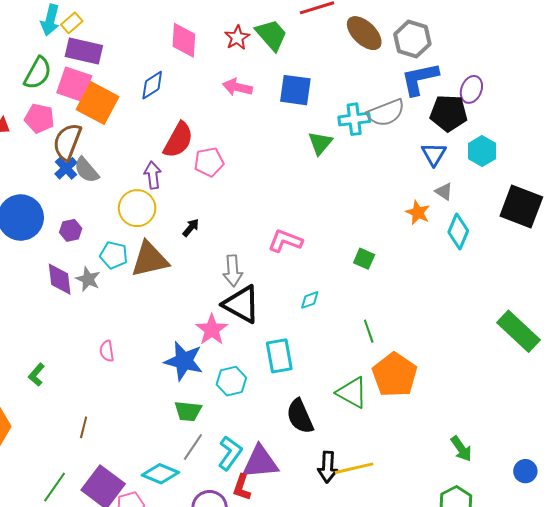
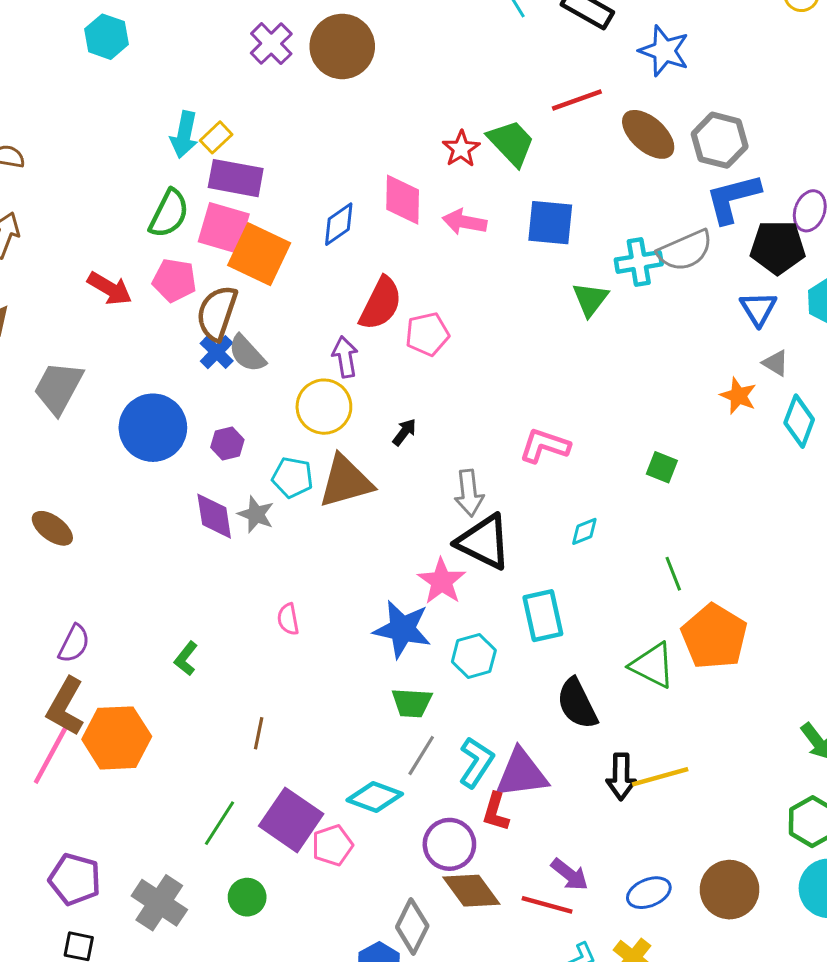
pink diamond: (184, 40) -> (403, 200), moved

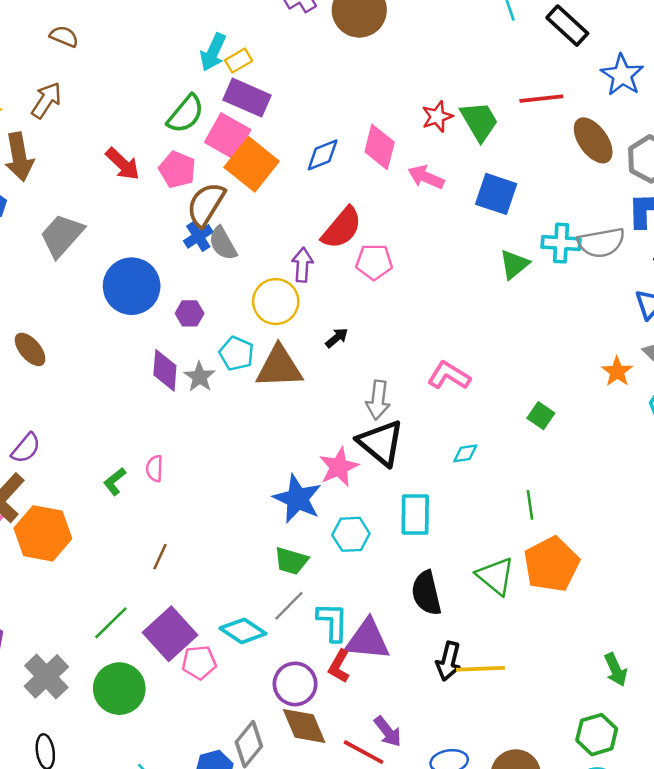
pink semicircle: (288, 619) -> (155, 468), moved
cyan L-shape: (476, 762) -> (333, 622), turned -45
green circle: (247, 897) -> (119, 689), size x1.6

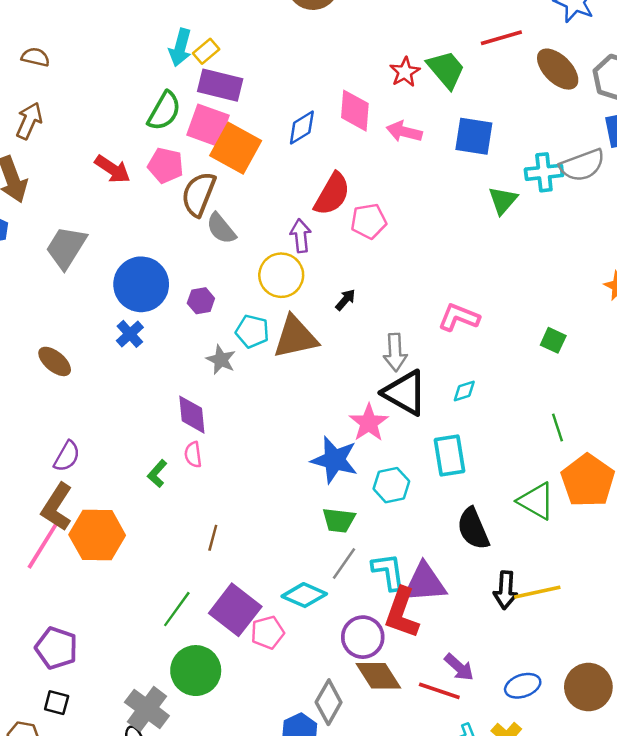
blue cross: (198, 236) -> (130, 334), moved
purple diamond: (165, 370) -> (192, 415), moved
cyan diamond: (465, 453) -> (464, 391), moved
red L-shape: (339, 666) -> (402, 613), size x1.6
gray cross: (46, 676) -> (147, 709), moved

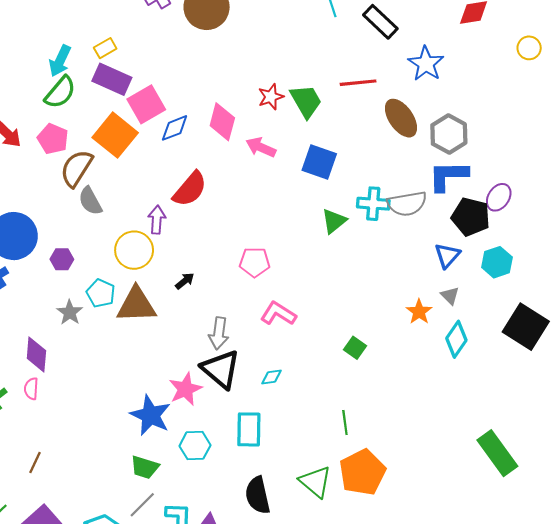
cyan arrow: (180, 48) -> (60, 61), moved
pink square: (208, 125) -> (146, 104), moved, turned 30
pink pentagon: (369, 221) -> (255, 262), moved

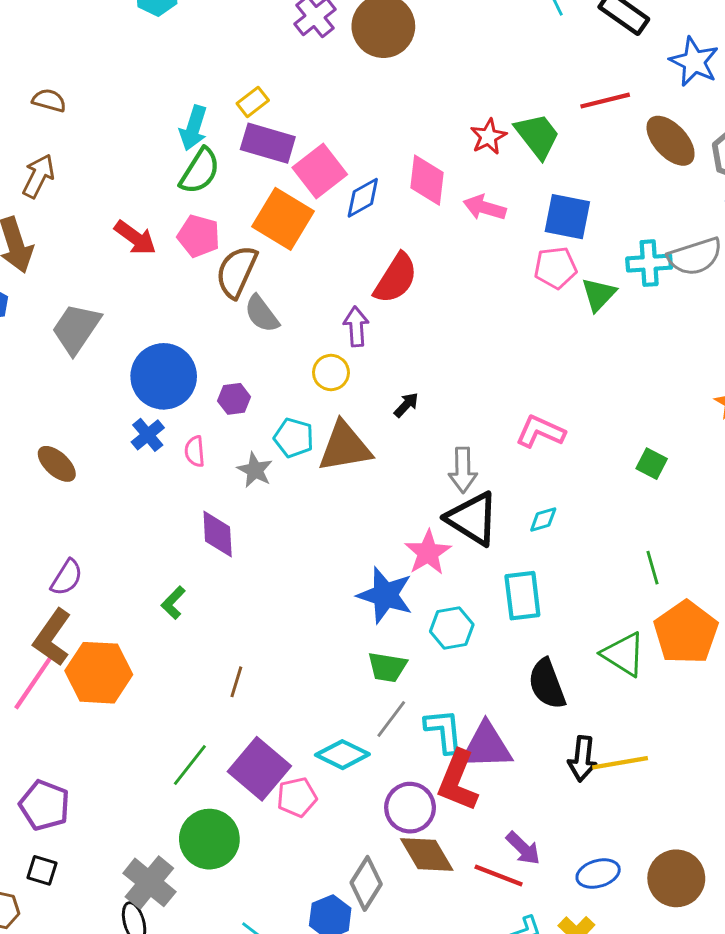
yellow circle: (134, 250) -> (331, 372), size x0.7
pink pentagon: (255, 262) -> (555, 268), moved
pink semicircle: (31, 389) -> (195, 451), moved

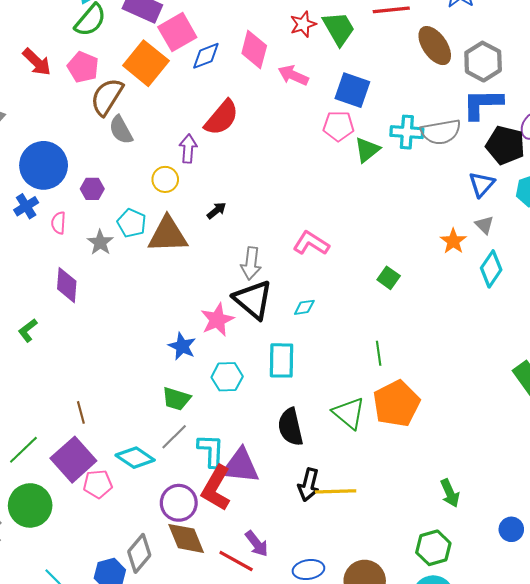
blue star: (385, 595) -> (182, 346), size x0.7
brown line: (236, 682) -> (81, 412), moved, turned -40

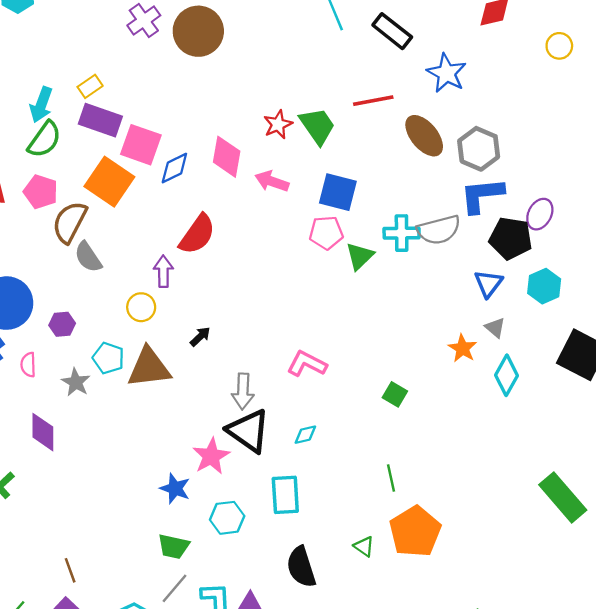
pink square: (177, 32) -> (141, 145), turned -36
green triangle: (349, 413) -> (364, 546), size x0.6

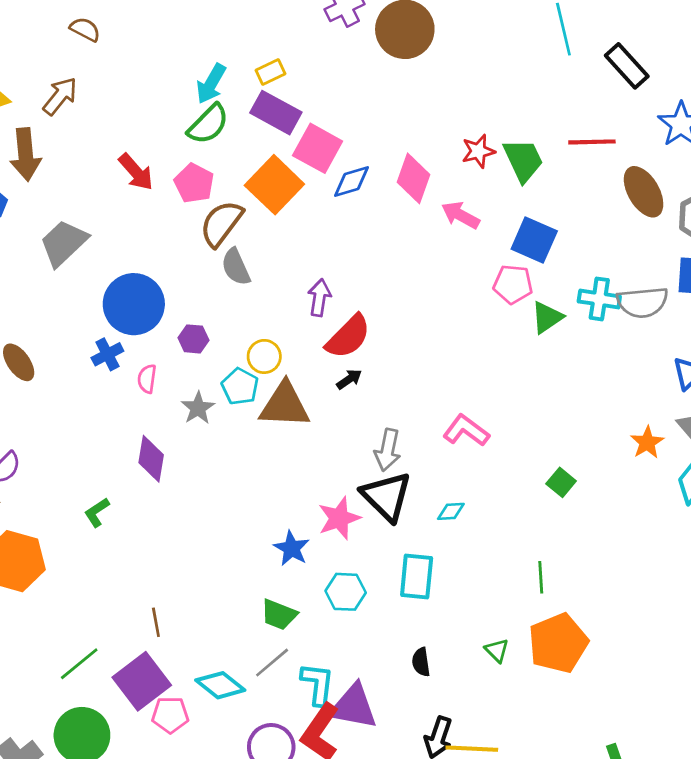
red semicircle: (197, 234) -> (348, 337), moved
yellow circle: (141, 307) -> (264, 356), moved
black semicircle: (301, 567) -> (421, 662), size x0.6

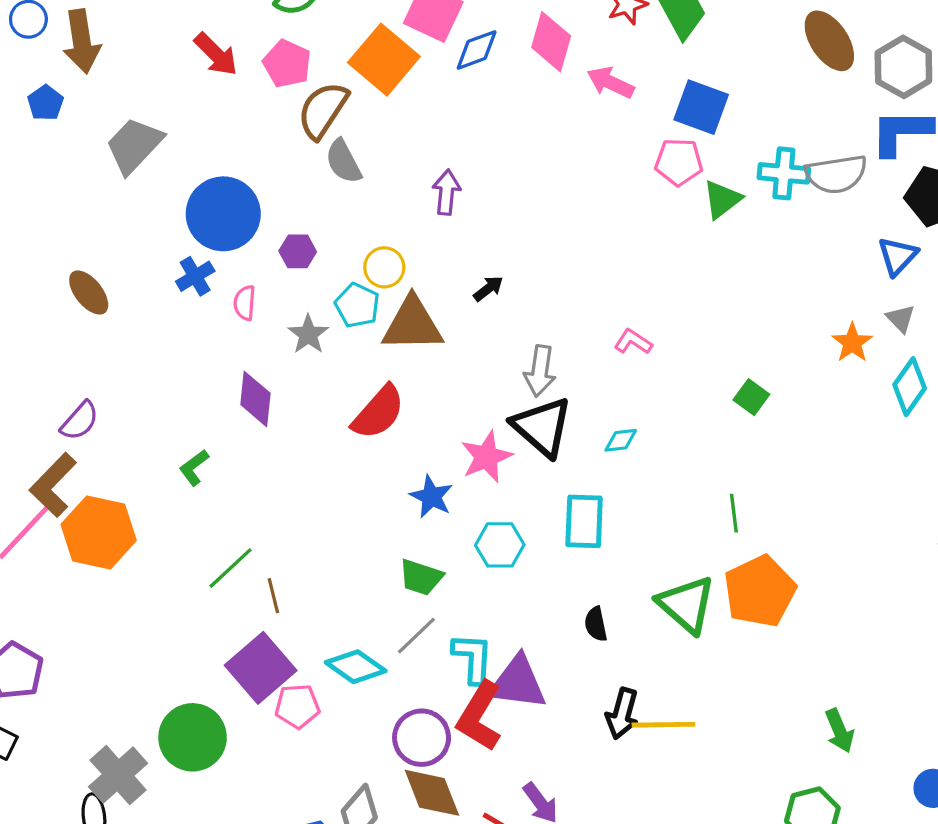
red semicircle: (348, 337) -> (378, 412), moved
pink L-shape: (466, 431) -> (633, 342), size x0.7
green triangle: (497, 650) -> (686, 604), size x2.0
green line: (79, 664) -> (231, 568), moved

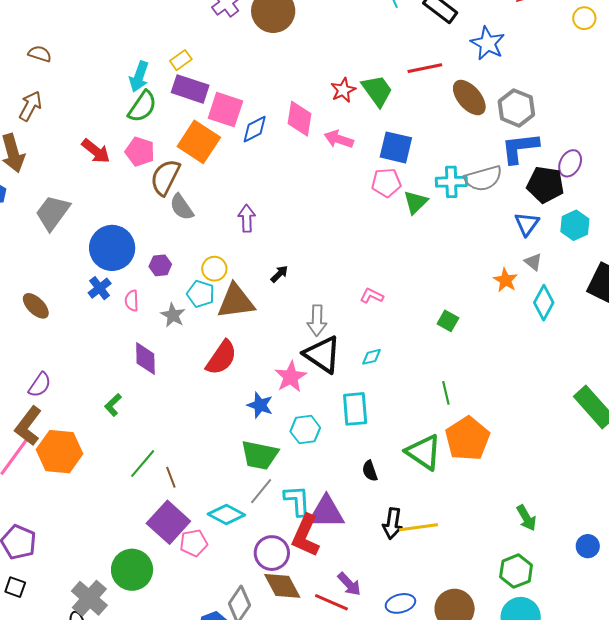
green trapezoid: (421, 577) -> (260, 455), size x1.4

